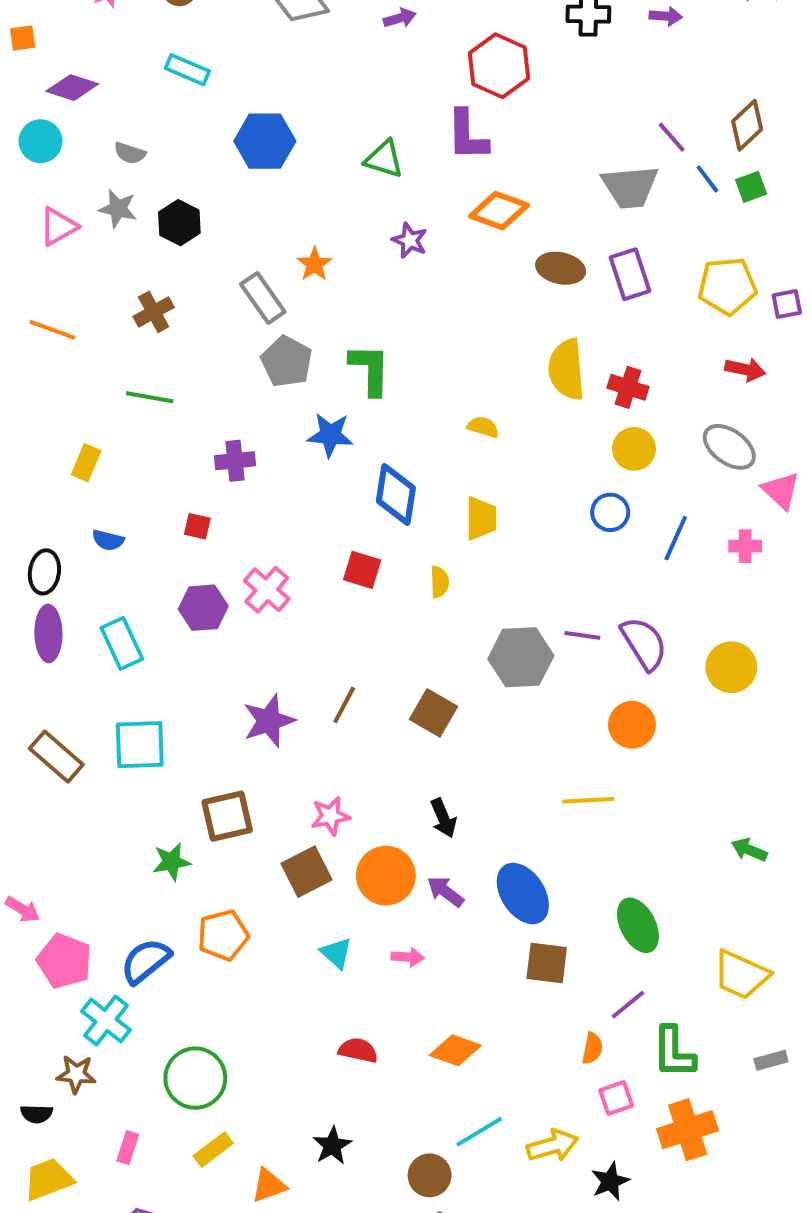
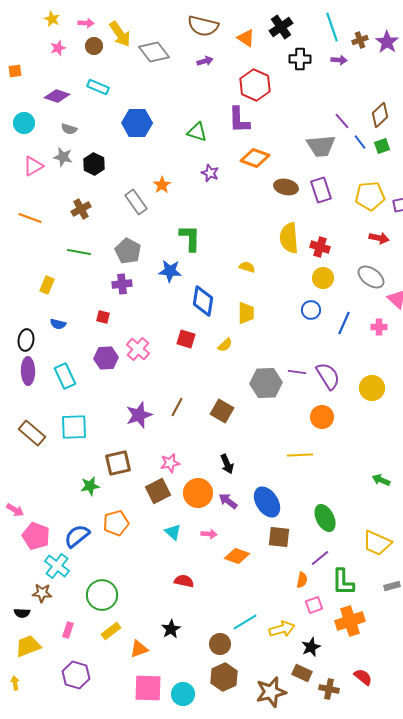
purple diamond: (72, 88) -> (57, 96), moved
gray pentagon: (287, 362) -> (128, 251), moved
yellow semicircle: (439, 582) -> (225, 345), turned 49
orange diamond: (455, 1050) -> (237, 556), moved

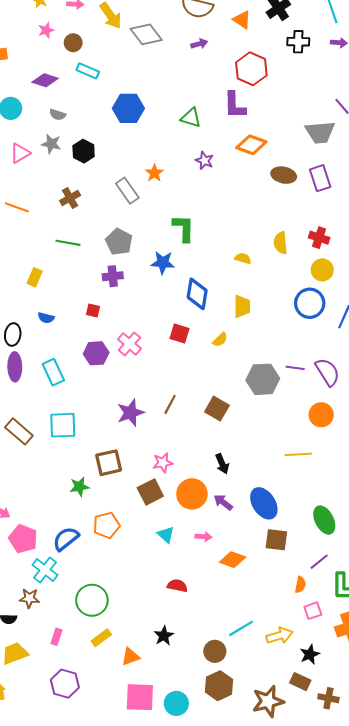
brown circle: (94, 46) -> (73, 43), moved
yellow semicircle: (289, 238) -> (281, 243), moved, size x0.7
blue circle: (311, 310) -> (310, 303), size x1.5

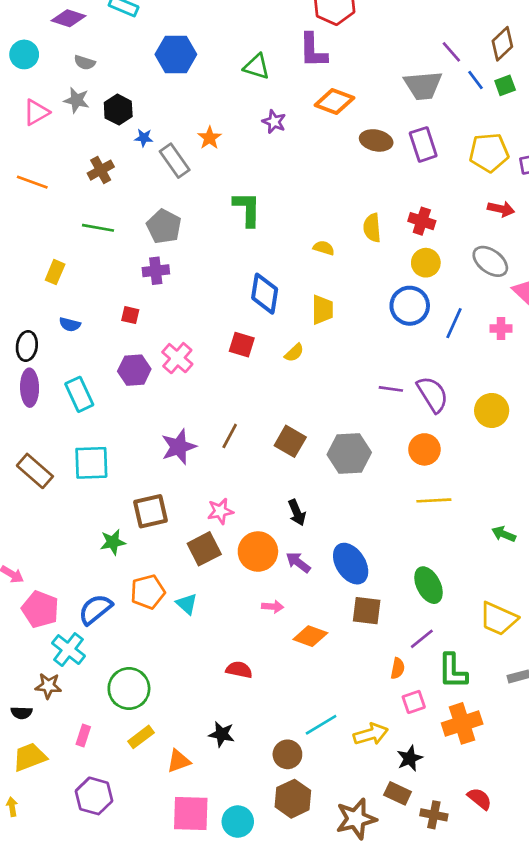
blue star: (163, 263) -> (144, 138), moved, size x0.6
gray hexagon: (263, 379) -> (349, 453), moved
yellow line: (298, 454) -> (434, 500), moved
cyan triangle: (166, 535) -> (187, 604), moved
black star: (164, 636) -> (222, 734), turned -30

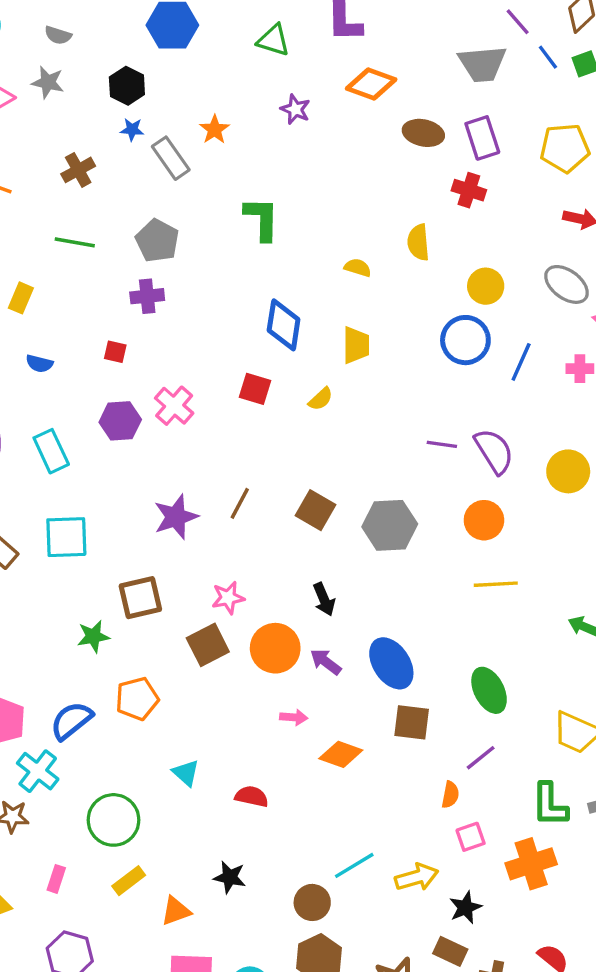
black hexagon: (118, 110) -> (127, 86), moved
red cross: (422, 221) -> (469, 190), moved
cyan triangle: (187, 604) -> (186, 773), moved
green L-shape: (453, 671) -> (550, 805), moved

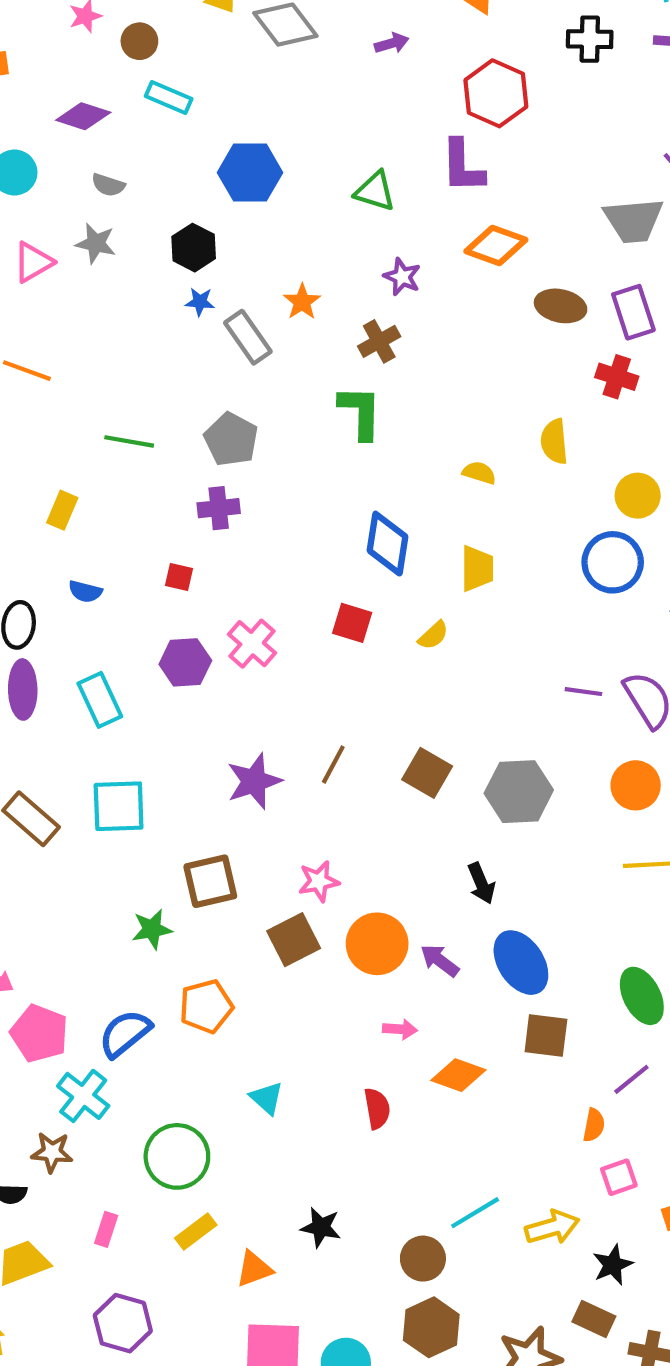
brown cross: (78, 170) -> (379, 341), moved
black arrow: (324, 599) -> (481, 883), moved
red semicircle: (252, 796) -> (377, 1108), moved, turned 68

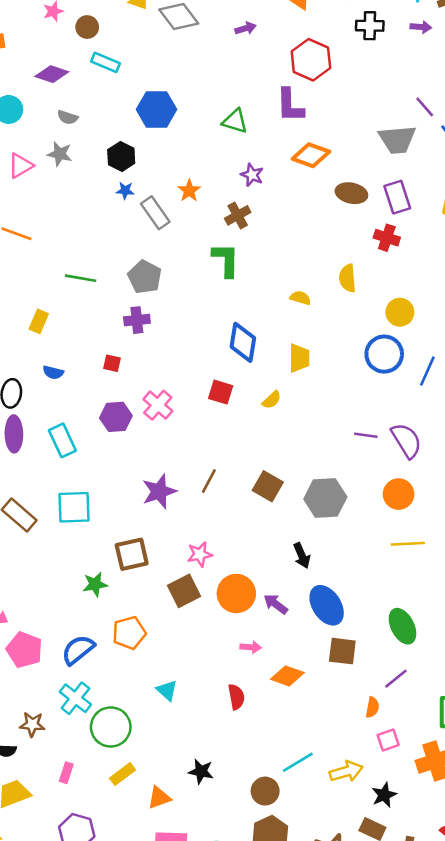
cyan cross: (83, 1096) -> (75, 698), moved

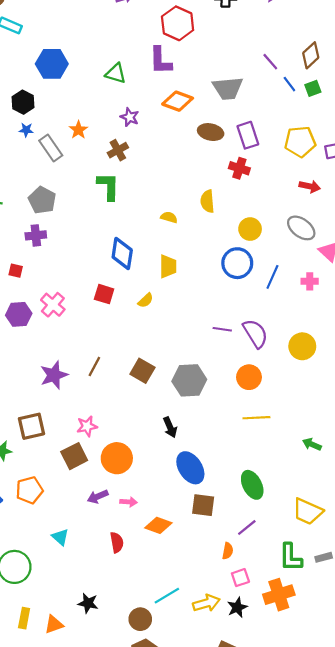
gray trapezoid: (397, 140) -> (228, 88), moved
purple arrow: (276, 604) -> (98, 497), moved, turned -60
yellow rectangle: (123, 774) -> (24, 618), moved, turned -42
black star: (384, 795) -> (237, 607), moved

